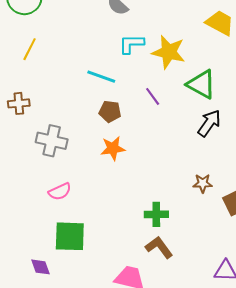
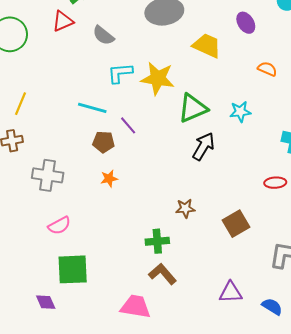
yellow line: (30, 49) -> (21, 104), moved
green triangle: (201, 84) -> (193, 108), turned -48
purple line: (153, 96) -> (128, 125), moved
orange star: (113, 148) -> (109, 179), size x0.7
brown star: (203, 183) -> (185, 208), moved

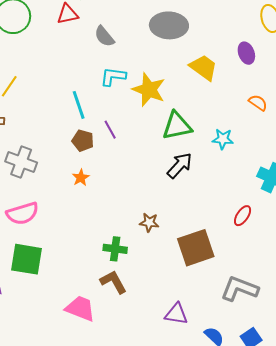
cyan line: (92, 108) -> (79, 105), turned 44
orange star: (109, 179) -> (81, 178), turned -30
red ellipse: (275, 183) -> (243, 216), turned -65
brown square: (236, 224) -> (196, 248), size x1.4
pink semicircle: (59, 226) -> (22, 213), size x1.4

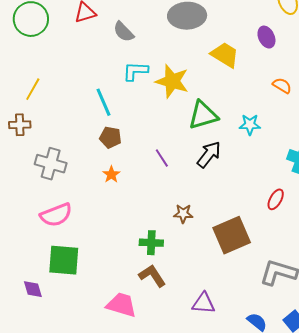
purple line: (110, 130) -> (162, 158), moved
purple triangle: (176, 314) -> (204, 303), moved

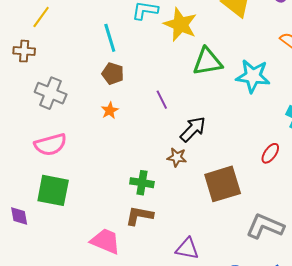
cyan star: (250, 125) -> (253, 76), size x1.6
black arrow: (209, 154) -> (193, 129), moved
brown L-shape: (152, 276) -> (139, 216), turned -52

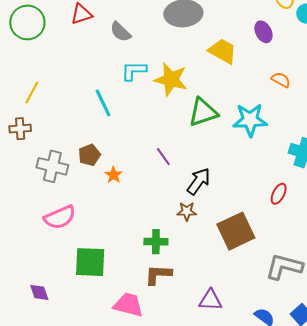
brown pentagon: (113, 74) -> (89, 155), moved, turned -30
green square: (53, 190) -> (90, 262), moved

